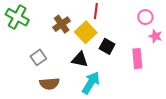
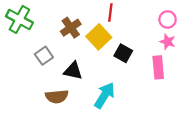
pink star: (155, 36) -> (168, 42), moved
gray square: (38, 57) -> (44, 56), moved
black triangle: (80, 59) -> (73, 71), moved

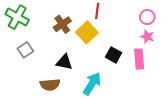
black square: (123, 53) -> (113, 55), moved
gray square: (44, 56) -> (25, 50), moved

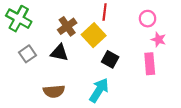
pink circle: (147, 17) -> (148, 19), moved
black square: (113, 55) -> (110, 59), moved
black triangle: (64, 62) -> (59, 53), moved

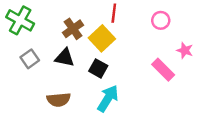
pink star: (159, 40) -> (185, 50), moved
black square: (110, 59) -> (98, 68), moved
pink rectangle: (150, 64) -> (163, 70), turned -40

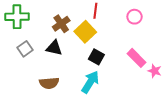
green cross: (20, 20) -> (17, 17), turned -30
pink star: (185, 50) -> (155, 71), moved
black square: (98, 68) -> (96, 57), moved

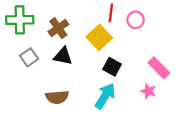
pink circle: (135, 17) -> (136, 20), moved
brown cross: (61, 24) -> (58, 28), moved
pink star: (155, 71) -> (148, 91), moved

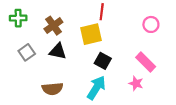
green cross: (20, 20) -> (18, 18), size x0.7
pink circle: (136, 20) -> (151, 24), moved
yellow square: (99, 37) -> (91, 34), turned 30

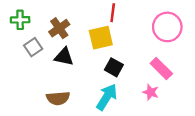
pink circle: (151, 24) -> (167, 27), size x1.6
gray square: (27, 52) -> (33, 47), moved

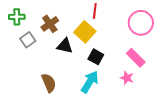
yellow square: (101, 38) -> (85, 32), turned -35
black triangle: (64, 57) -> (65, 46), moved
brown semicircle: (58, 98) -> (49, 83), turned -108

